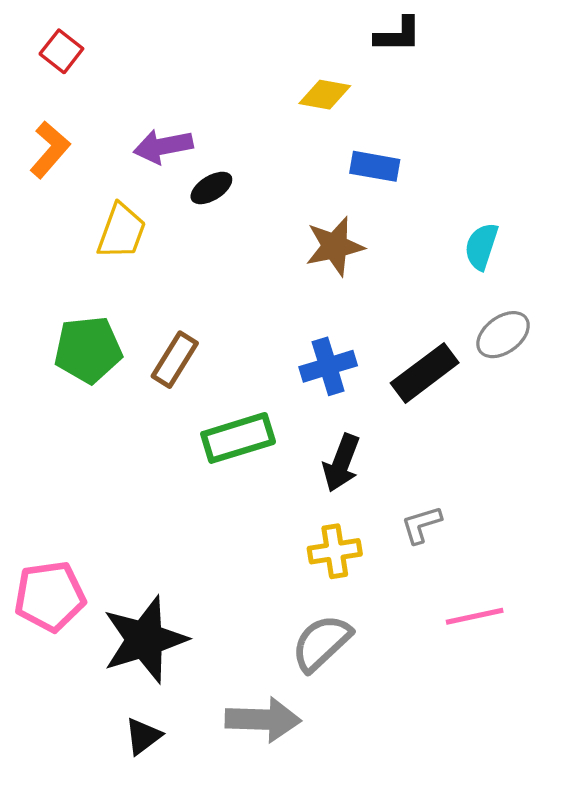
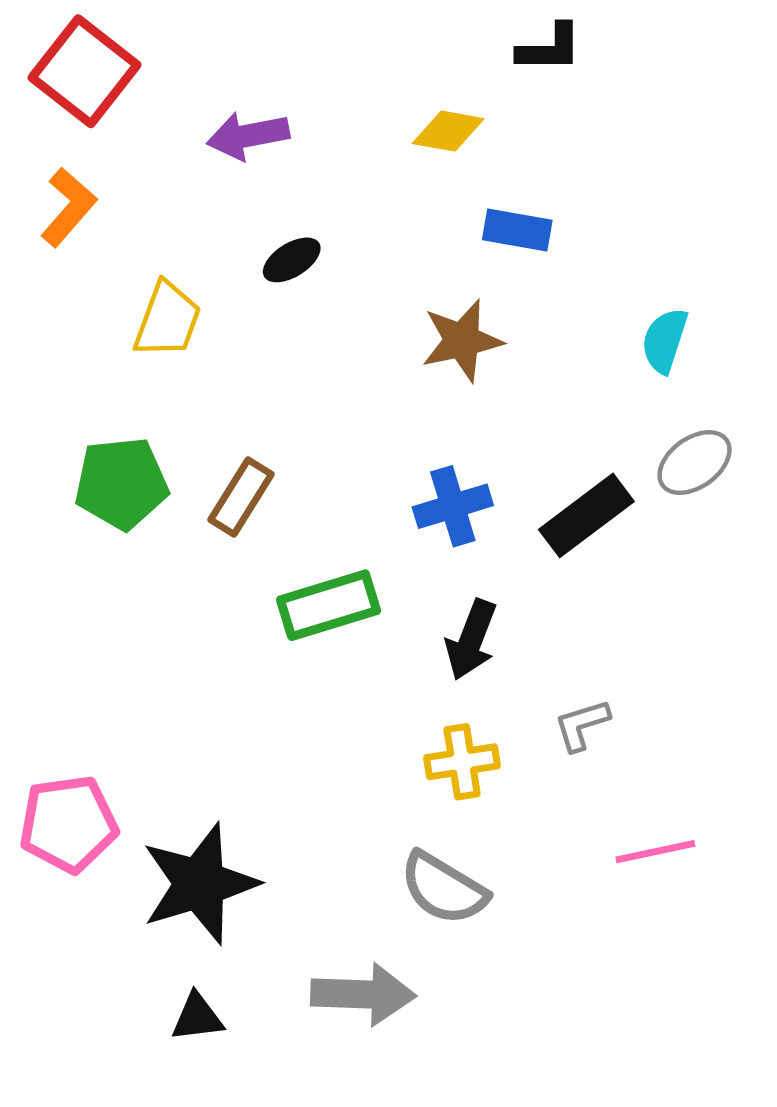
red square: (61, 51) -> (85, 71), size x1.8
purple arrow: (163, 146) -> (248, 136), moved
gray semicircle: (321, 643) -> (444, 888), turned -106
black triangle: (143, 736) -> (197, 1017), turned 30

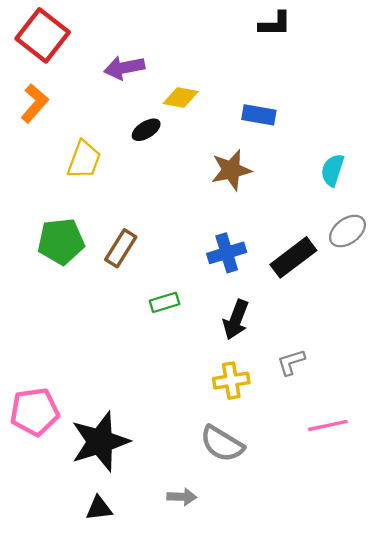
yellow diamond: (448, 131) -> (181, 98), moved
green rectangle: (329, 605) -> (165, 302), size x0.6
gray arrow: (363, 994) -> (182, 497), size x0.6

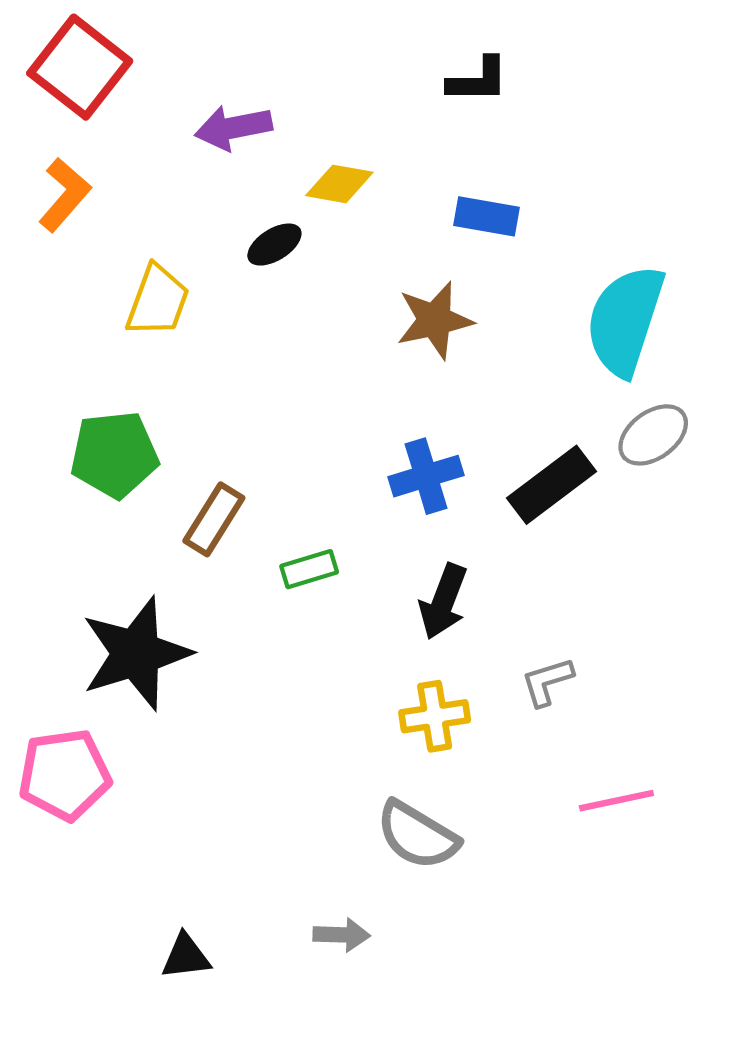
black L-shape: (275, 24) -> (478, 80), moved
cyan semicircle: (332, 170) -> (625, 320), size x1.8
brown rectangle: (121, 248) -> (214, 519), moved
black star: (100, 442) -> (136, 654), moved

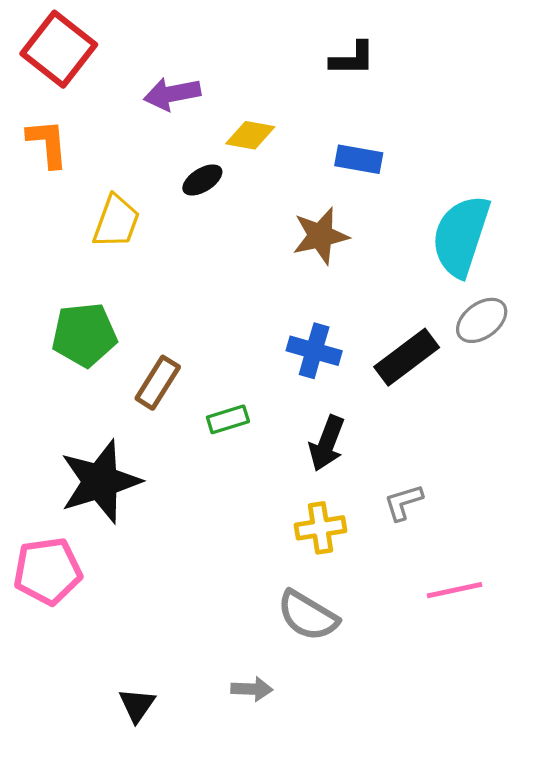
orange L-shape: (65, 195) -> (48, 143), turned -46
blue cross: (426, 476) -> (314, 351), turned 33
black triangle: (186, 956) -> (137, 705), turned -48

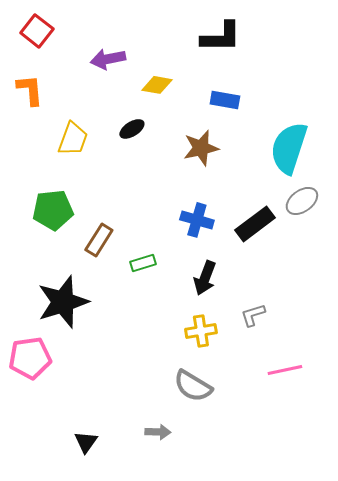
red square: (59, 49) -> (37, 31), size x0.7
black L-shape: (352, 59) -> (221, 37), size x1.4
black ellipse: (202, 180) -> (132, 129), moved

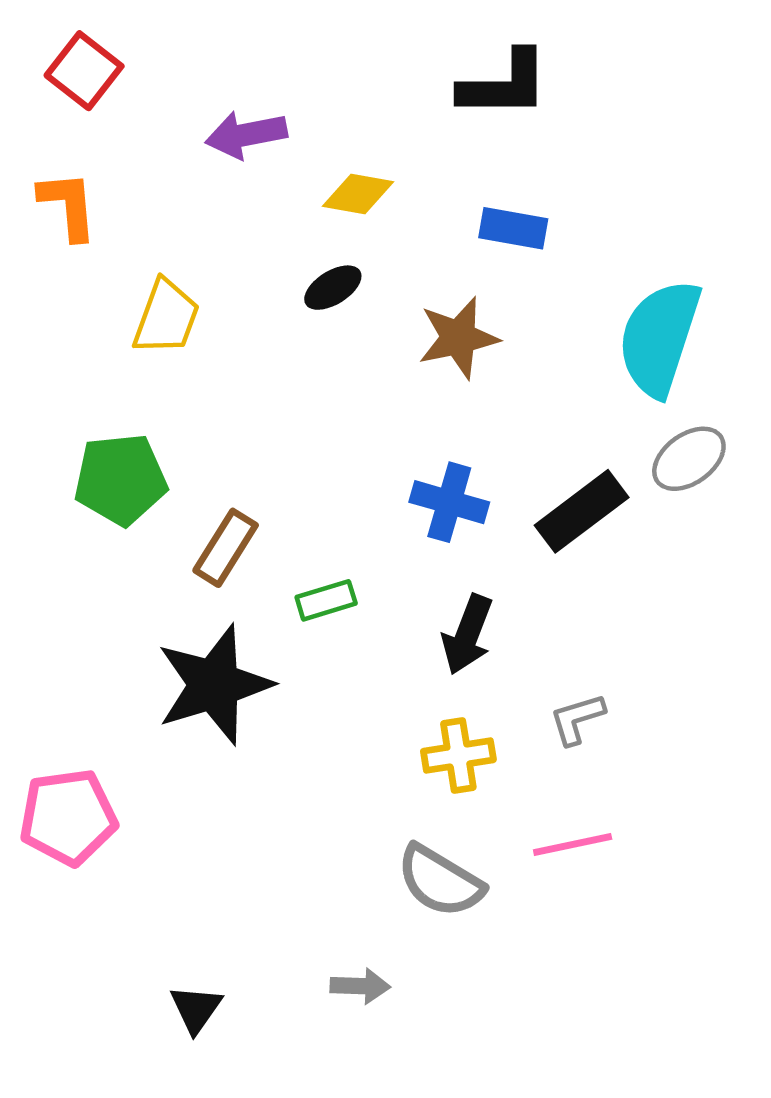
black ellipse: (132, 129) -> (333, 288), moved
black star: (63, 302) -> (214, 685), moved
pink line: (285, 370) -> (573, 845), moved

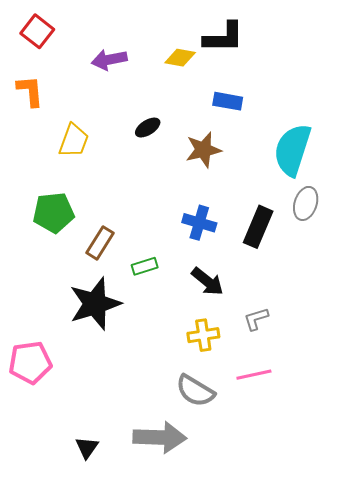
yellow diamond: (358, 194) -> (180, 58), moved
gray ellipse: (689, 459) -> (306, 203), turned -36
black rectangle: (582, 511) -> (258, 227), turned -30
black arrow: (468, 635) -> (207, 281), turned -72
gray arrow: (360, 986) -> (160, 437), size x2.0

